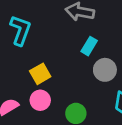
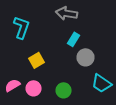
pink circle: (40, 100) -> (34, 88), moved

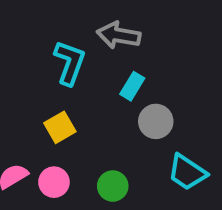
cyan L-shape: (22, 27) -> (70, 63), moved

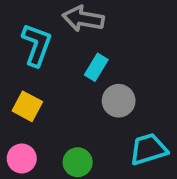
yellow square: (60, 127) -> (27, 106), turned -32
cyan trapezoid: (187, 172) -> (148, 149), turned 129

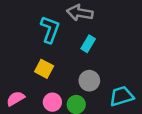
gray circle: (119, 101) -> (89, 81), moved
pink circle: (22, 158) -> (52, 102), moved

